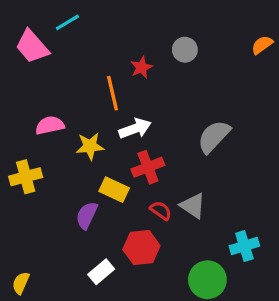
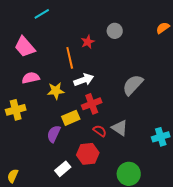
pink trapezoid: (32, 46) -> (25, 47), moved
yellow rectangle: (114, 190) -> (71, 118), turned -48
cyan cross: (244, 246) -> (161, 137), moved

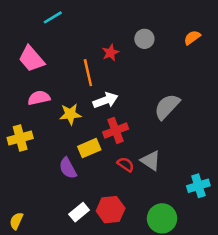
orange semicircle: (163, 28) -> (192, 38), moved
purple semicircle: (54, 134) -> (68, 168), turned -54
cyan cross: (161, 137) -> (198, 186), moved
red hexagon: (88, 154) -> (111, 210), moved

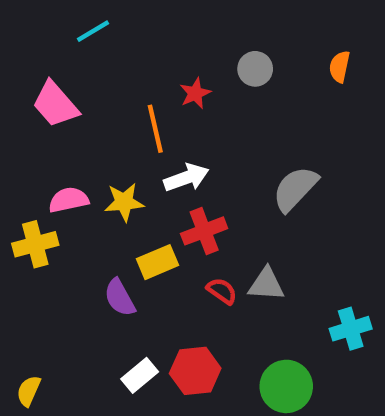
orange semicircle: (192, 38) -> (340, 67), turned -42
pink semicircle: (39, 98) -> (69, 200), moved
gray triangle: (151, 161) -> (266, 284), turned -30

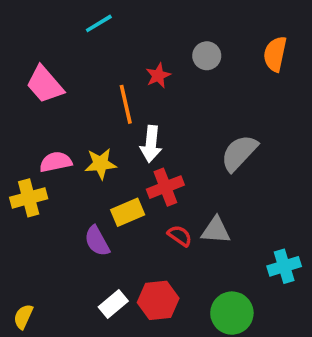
cyan line: (93, 31) -> (99, 23), moved
orange semicircle: (340, 67) -> (275, 54), size x1.4
white arrow: (186, 178) -> (151, 144), turned 116

